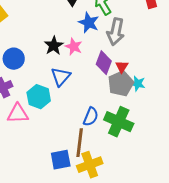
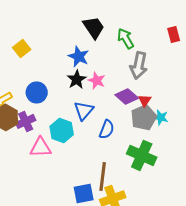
blue star: (89, 23) -> (79, 56), moved
purple diamond: (104, 63) -> (127, 96), turned -70
blue semicircle: (91, 117) -> (107, 129), moved

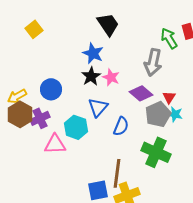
green arrow: (126, 38) -> (169, 38), moved
yellow square: (22, 48) -> (34, 29), moved
red triangle: (145, 100) -> (169, 97), moved

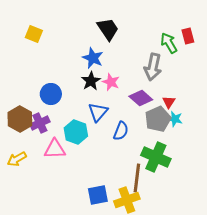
yellow square: (34, 29) -> (34, 34), turned -30
yellow arrow: (17, 96) -> (17, 159), moved
brown line: (117, 173) -> (137, 178), moved

